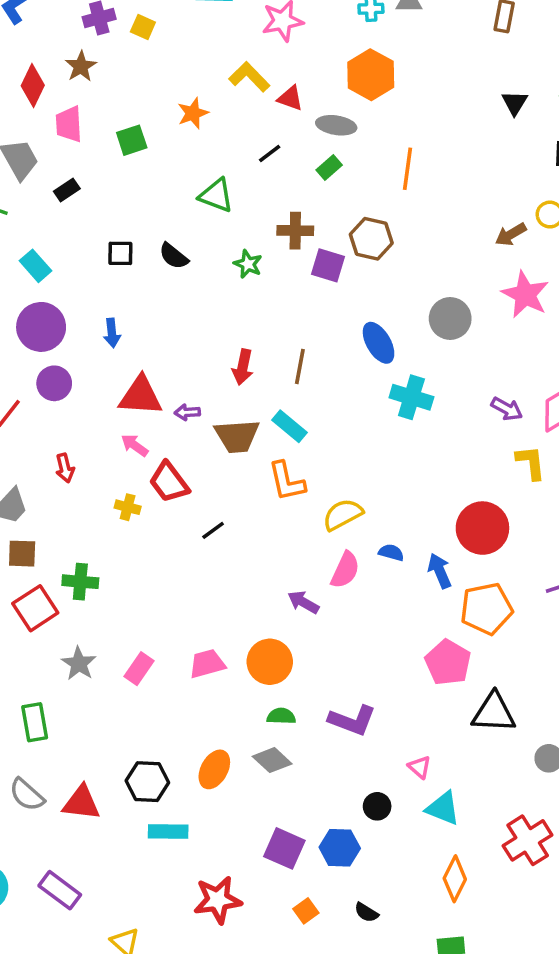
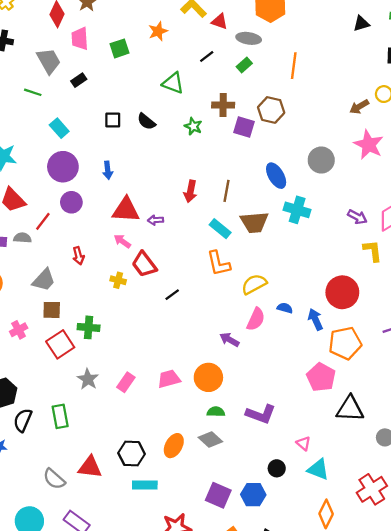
black triangle: (515, 103) -> (361, 24), turned 42
brown trapezoid: (237, 436) -> (254, 222), moved
gray semicircle: (27, 795) -> (54, 479), moved

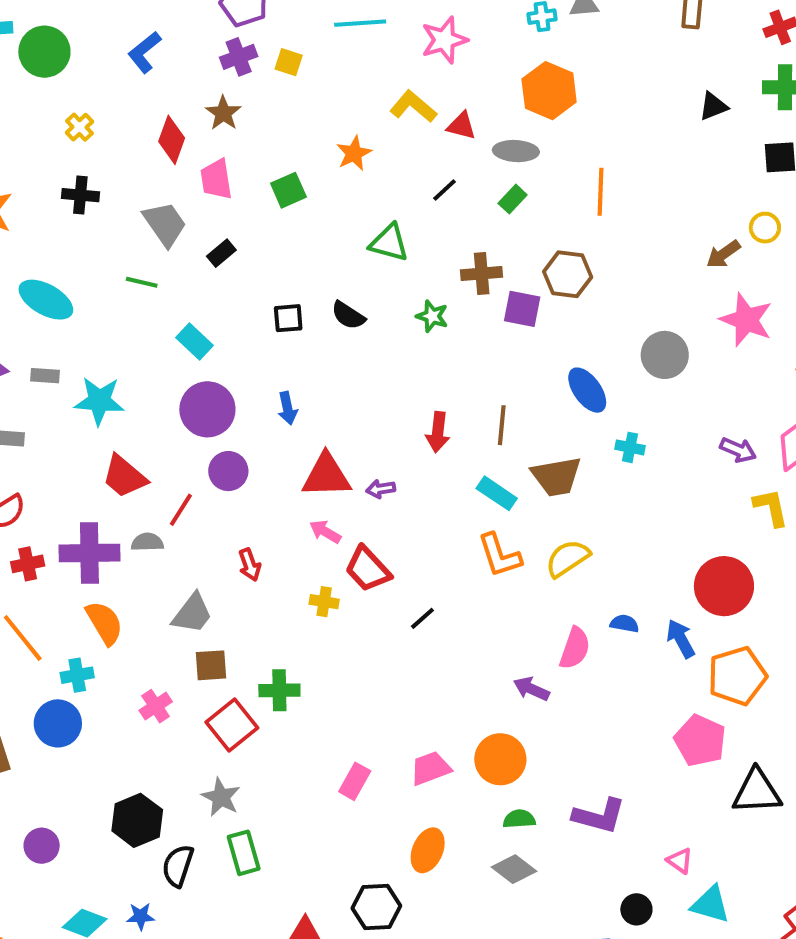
cyan cross: (297, 210) -> (630, 447), size x0.6
yellow semicircle: (254, 284) -> (568, 558), moved
gray star: (88, 379) -> (221, 797), moved
orange ellipse: (174, 446) -> (428, 850), moved

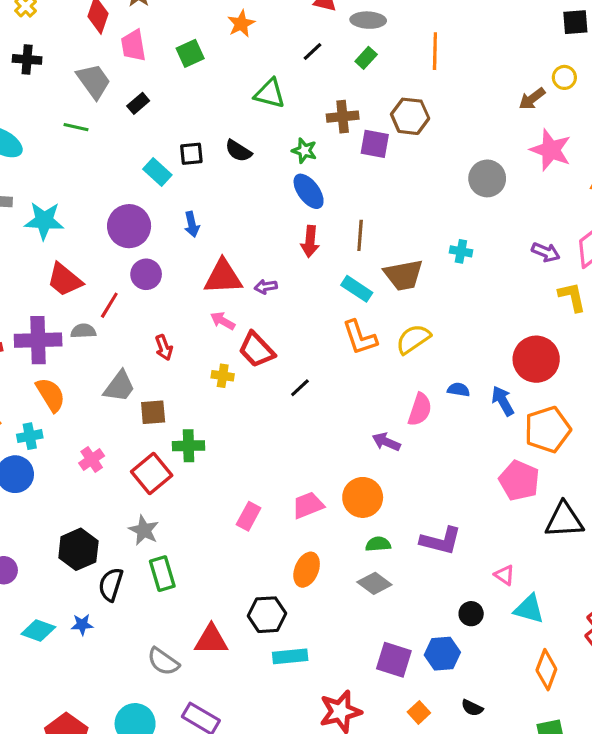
cyan rectangle: (195, 342) -> (157, 172), moved
blue ellipse: (587, 390) -> (309, 191), moved
brown square: (211, 665) -> (153, 412), moved

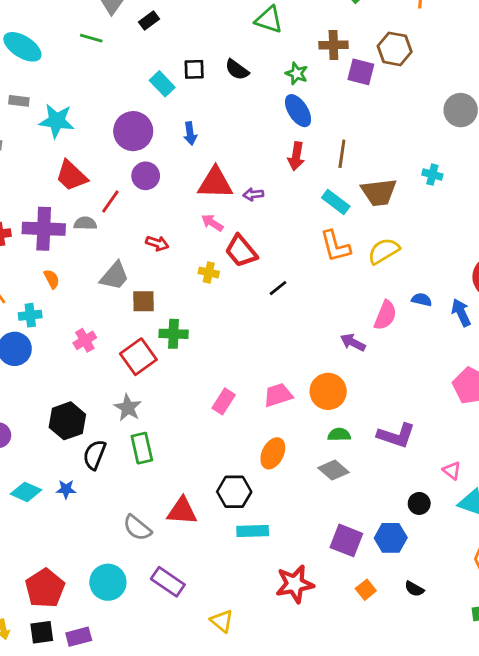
red arrow: (164, 348) -> (157, 243), turned -55
orange semicircle: (51, 395) -> (52, 279), size x0.6

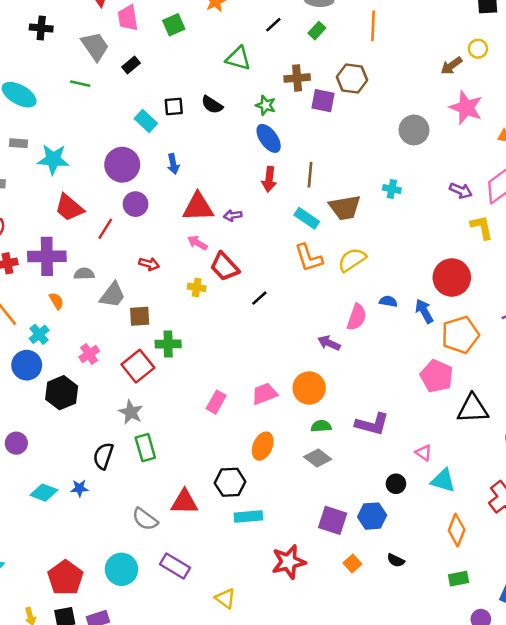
gray semicircle: (85, 223) -> (84, 274), moved
cyan cross: (30, 315) -> (39, 334), turned -30
black hexagon: (67, 421) -> (62, 393), moved

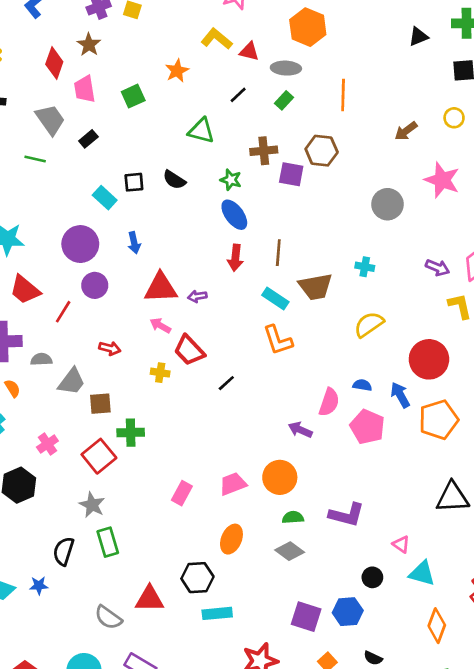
brown arrow: (451, 66) -> (406, 131), moved
yellow semicircle: (352, 260) -> (369, 324), moved
pink pentagon: (437, 376) -> (367, 427), moved

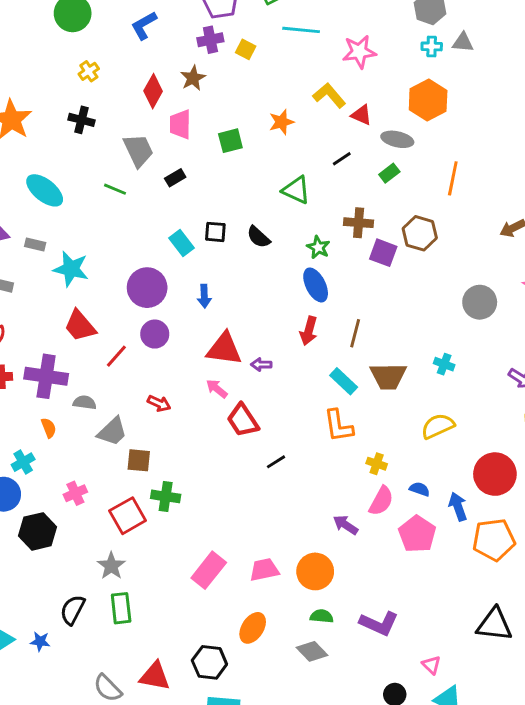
yellow cross: (160, 373) -> (377, 464), moved
pink rectangle: (182, 493) -> (209, 570), size x1.4

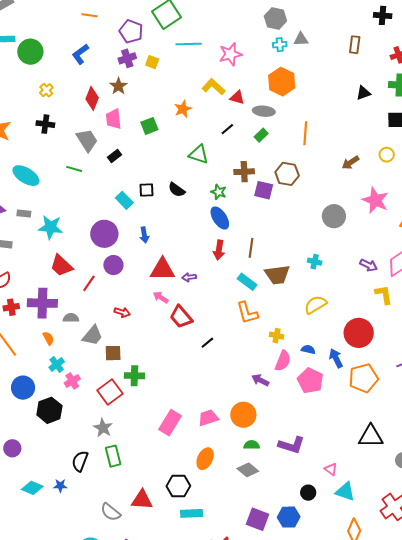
cyan cross: (23, 462) -> (57, 364), moved

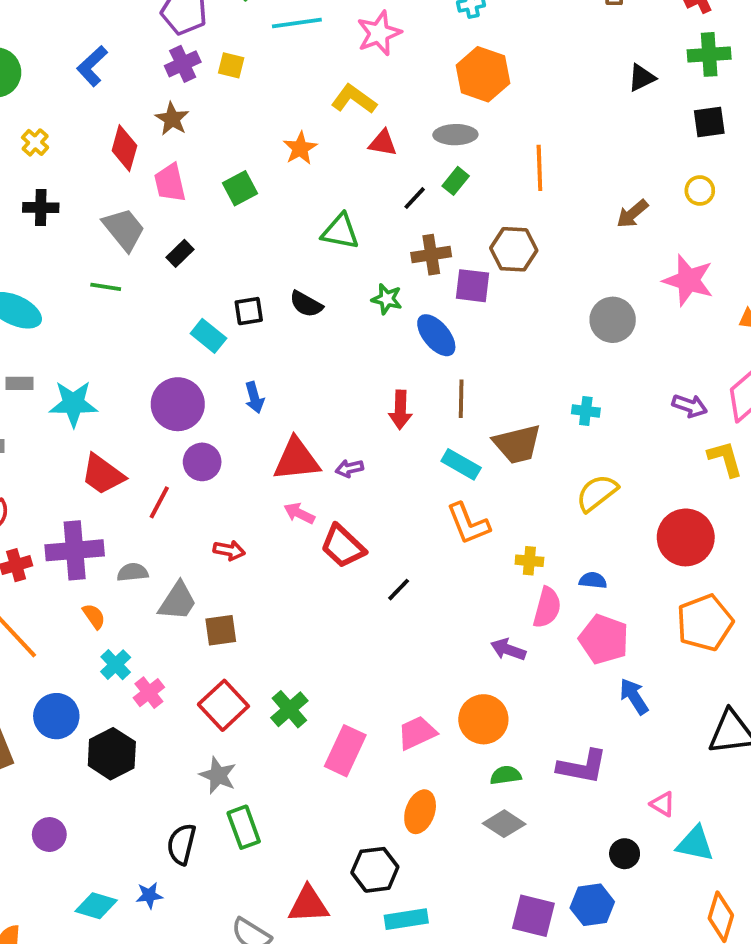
red triangle: (237, 97) -> (383, 143), moved
black line: (227, 129) -> (415, 198), moved
blue ellipse: (220, 218) -> (436, 335), moved
blue arrow: (336, 358) -> (634, 696), moved
green cross: (134, 376) -> (289, 709), moved, turned -36

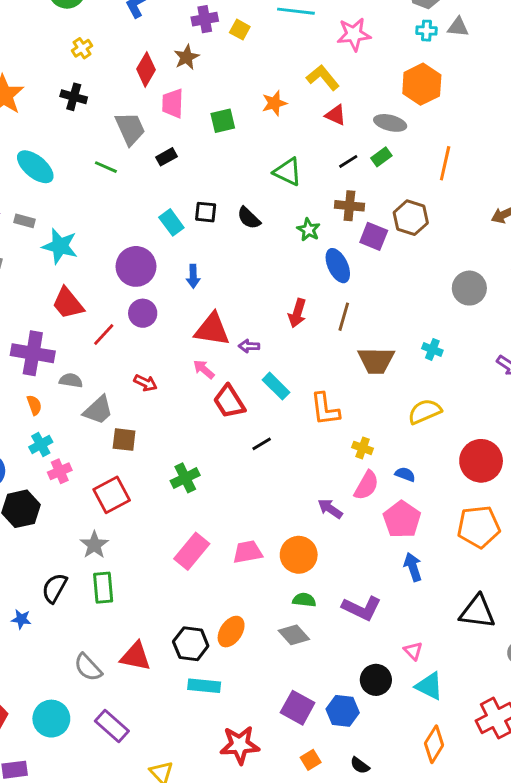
cyan rectangle: (461, 464) -> (276, 386), moved
green cross: (289, 709) -> (185, 478), moved
orange ellipse: (420, 812) -> (231, 632), moved
black circle: (625, 854) -> (376, 680), size x1.4

